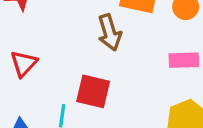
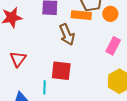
pink rectangle: (184, 60) -> (113, 46), turned -54

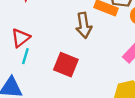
cyan line: (44, 87) -> (25, 56), moved

